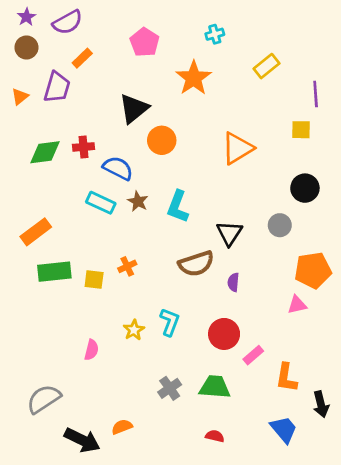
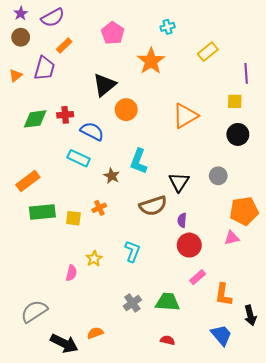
black circle: (305, 188) -> (238, 134), moved
brown star: (138, 201) -> (112, 176), moved
yellow star: (134, 330) -> (94, 259), moved
red circle: (224, 334) -> (189, 245), moved

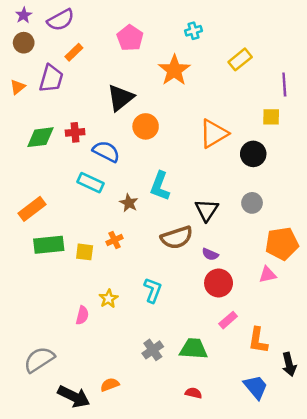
black circle: (238, 134) -> (253, 154), moved
purple semicircle: (182, 220) -> (210, 254), turned -72

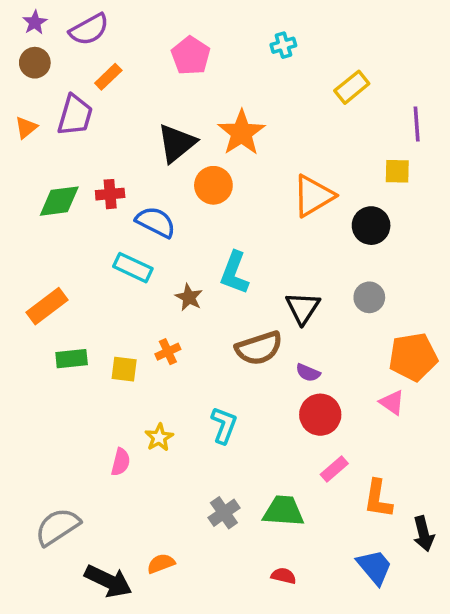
orange star: (174, 70) -> (241, 133), moved
green rectangle: (49, 245) -> (72, 359), size x0.7
pink triangle: (268, 275) -> (392, 402), turned 48

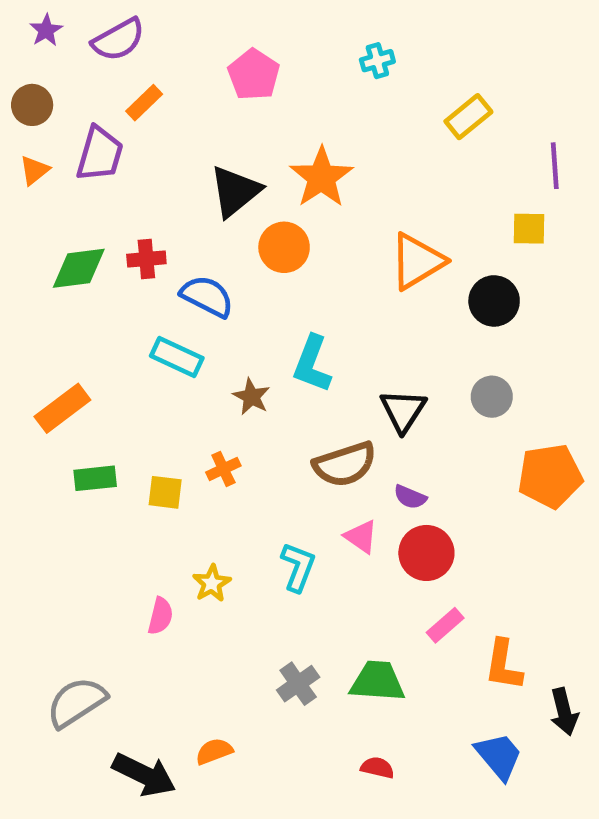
brown circle: (35, 63) -> (32, 105), moved
pink triangle: (392, 402) -> (361, 537), moved

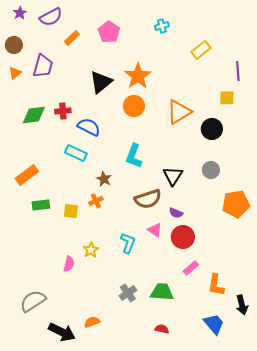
orange rectangle: (144, 103) -> (72, 38), moved
orange circle: (284, 247) -> (134, 106), moved
brown star: (251, 397) -> (104, 179), moved

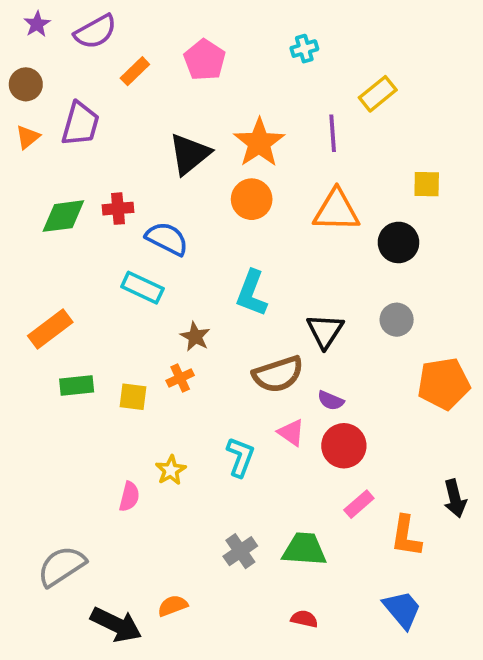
purple line: (238, 71) -> (333, 133), moved
orange triangle: (179, 112) -> (336, 210), turned 32
black arrow: (242, 305) -> (455, 498), moved

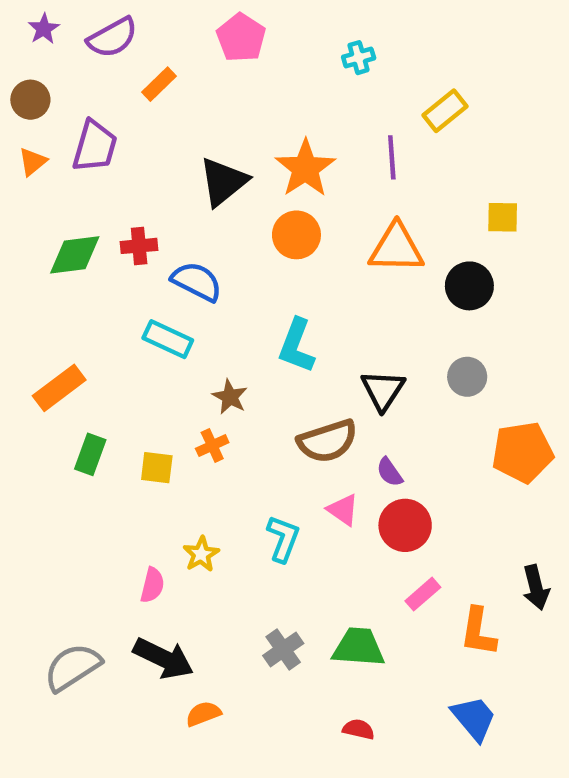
pink pentagon: (205, 60) -> (241, 38), moved
green rectangle: (77, 386) -> (90, 454), turned -64
purple semicircle: (331, 401) -> (390, 472), turned 32
black arrow: (116, 625) -> (163, 658), moved

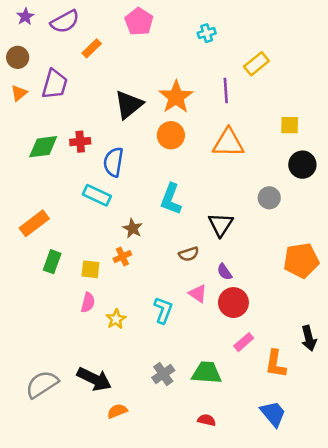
blue semicircle: (197, 281) -> (113, 162), turned -108
black circle: (469, 286) -> (302, 165), moved
gray circle: (467, 377) -> (269, 198), moved
brown semicircle: (327, 441) -> (189, 254), size x0.6
pink semicircle: (152, 585) -> (88, 303), moved

